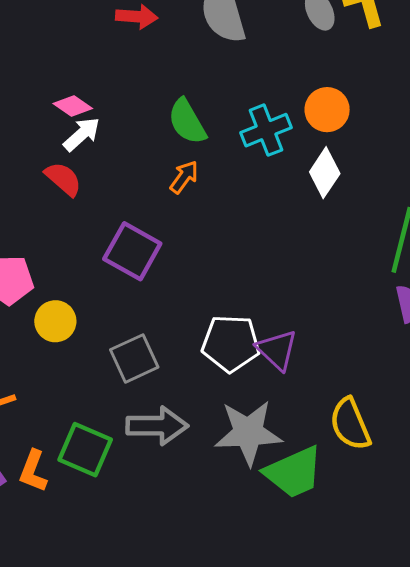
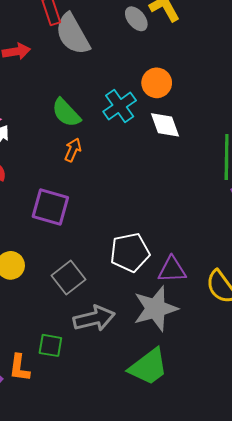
white diamond: (325, 173) -> (165, 125), turned -40
purple triangle: (277, 350) -> (172, 270), moved, turned -32
green square: (85, 450) -> (50, 345), size x0.7
green trapezoid: (294, 472) -> (148, 367), moved

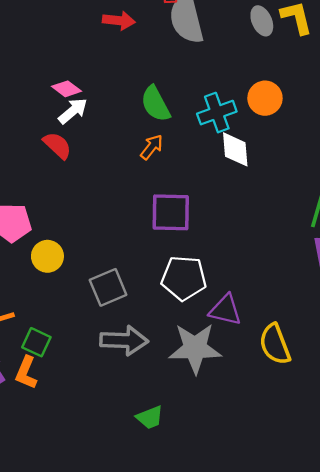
white diamond: (165, 125) -> (235, 149), moved
purple square: (50, 207) -> (171, 212), moved, turned -30
green square: (50, 345) -> (36, 342), moved
green trapezoid: (148, 367) -> (150, 417), moved, size x0.6

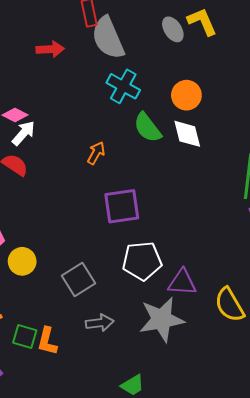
green semicircle: (155, 104) -> (147, 128), moved
cyan cross: (217, 113) -> (123, 86), moved, turned -32
white diamond: (235, 149) -> (187, 134), moved
gray arrow: (124, 340) -> (100, 323), size x0.7
orange L-shape: (26, 373) -> (47, 341), moved

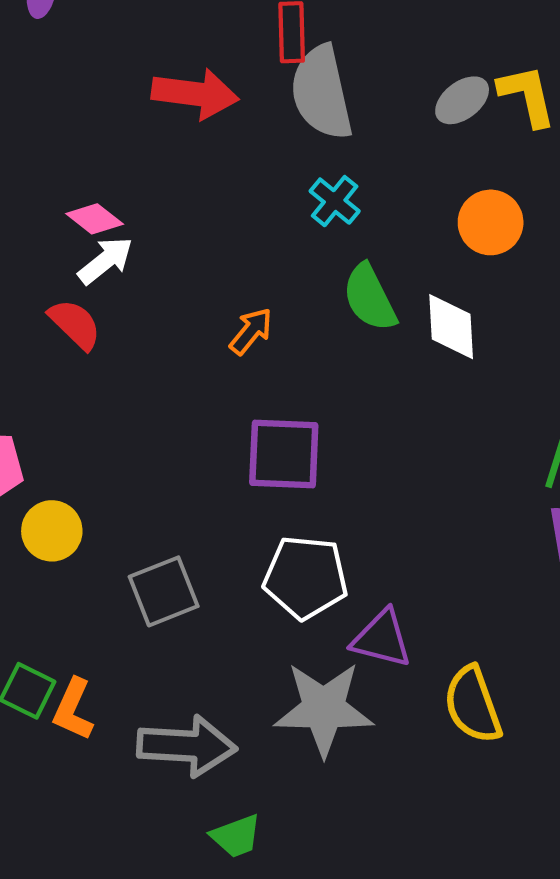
gray ellipse: (173, 29) -> (462, 100), turned 75
red arrow: (50, 49) -> (195, 94), size x1.4
cyan cross: (123, 86) -> (335, 201), size x0.7
orange circle: (186, 95) -> (491, 222), moved
gray arrow: (100, 323) -> (187, 746), moved, size x1.6

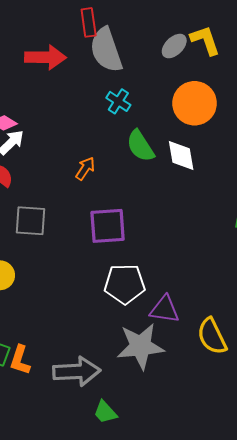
orange circle: (491, 222) -> (195, 103), size x1.4
gray square: (164, 591) -> (30, 221), moved, turned 32
green trapezoid: (236, 836) -> (105, 412), turned 75

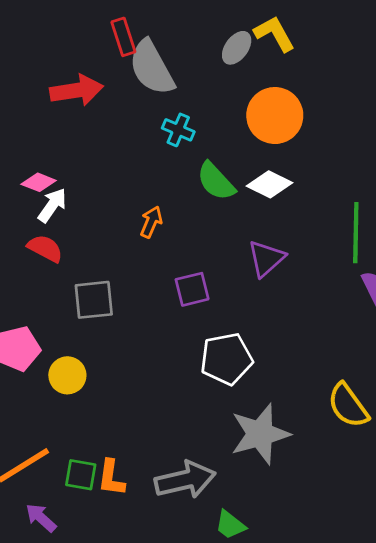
white diamond: (181, 156) -> (269, 184), turned -44
purple square: (108, 226) -> (192, 289), size x0.7
purple triangle: (165, 309) -> (266, 258), moved, turned -40

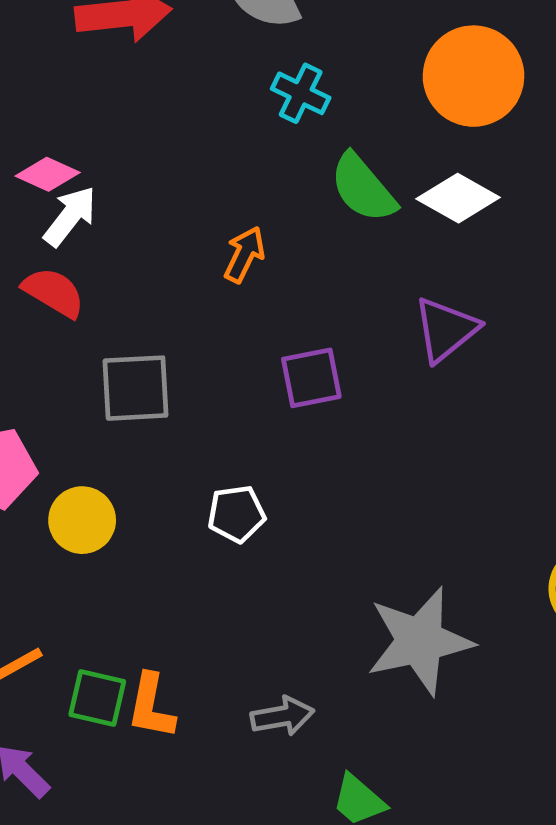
white pentagon: (226, 359) -> (236, 514), moved, size x0.6
gray arrow: (185, 480) -> (282, 716), size x0.6

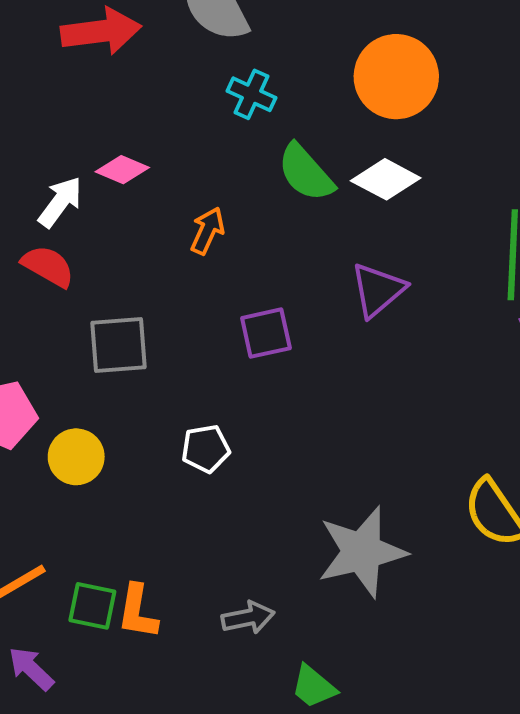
pink diamond: (48, 174) -> (122, 170), moved

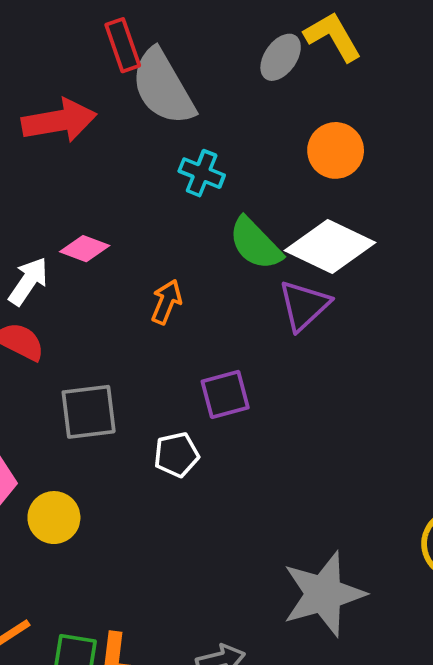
orange circle: (396, 77) -> (336, 150), size x0.7
white diamond: (386, 179) -> (330, 246), size x1.4
purple triangle: (378, 290) -> (304, 305), moved
white pentagon: (206, 449) -> (176, 455), moved

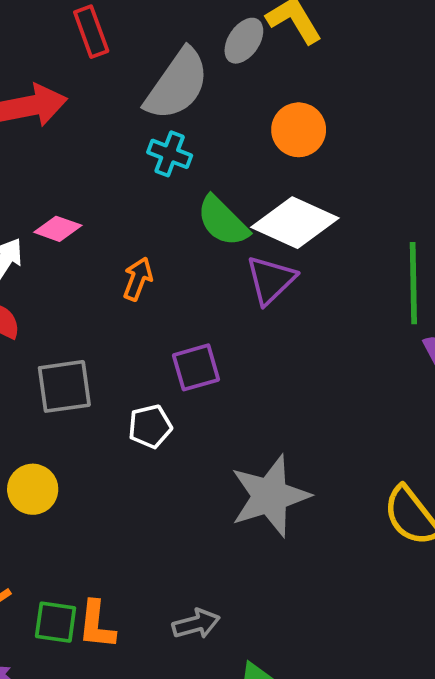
gray semicircle: (163, 87) -> (177, 84), moved, turned -114
gray star: (324, 594) -> (270, 496), moved

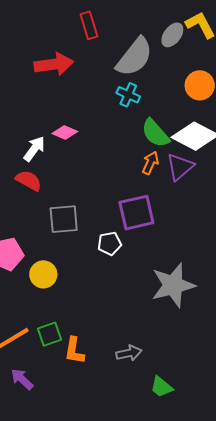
orange arrow: (138, 279) -> (150, 163), moved
purple square: (196, 367) -> (136, 213), size x1.4
green square: (56, 622) -> (49, 334), moved, turned -30

